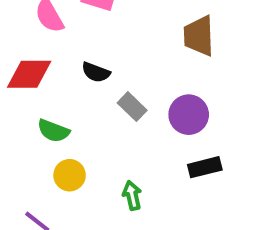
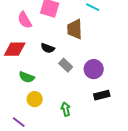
brown trapezoid: (199, 36) -> (75, 29), moved

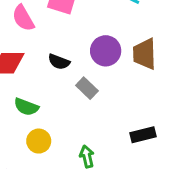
brown trapezoid: (75, 29) -> (145, 54), moved
purple circle: (94, 69) -> (106, 51), moved

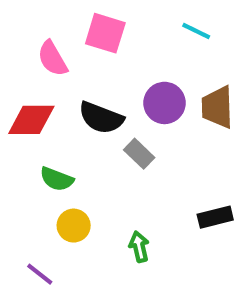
black semicircle: (59, 62) -> (101, 118), size x1.5

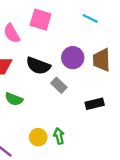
black rectangle: (215, 217) -> (95, 104), moved
yellow circle: (74, 226) -> (38, 137), moved

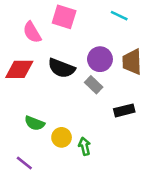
gray rectangle: (59, 85) -> (94, 85), moved
green semicircle: (14, 99) -> (35, 123), moved
yellow circle: (38, 137) -> (62, 137), moved

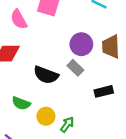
black semicircle: (62, 68) -> (46, 75), moved
green arrow: (85, 146) -> (67, 125), turned 49

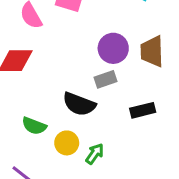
gray rectangle: (75, 68) -> (105, 79), turned -63
black semicircle: (46, 75) -> (79, 104), moved

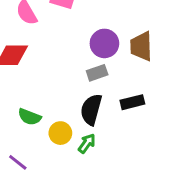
black semicircle: (79, 104) -> (91, 110), moved, turned 84

